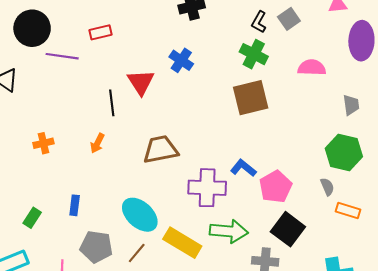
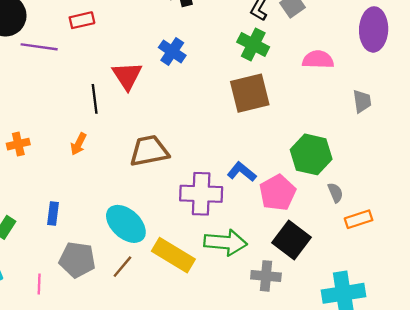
green hexagon: (344, 153) -> (311, 154), moved
orange rectangle: (348, 211) -> (359, 219), turned -35

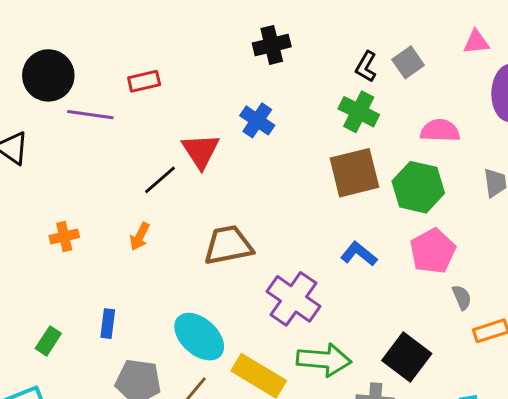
black line: (95, 99) -> (160, 180), turned 56
green hexagon: (311, 154) -> (418, 187), moved
blue L-shape: (242, 172) -> (359, 254), moved
pink pentagon: (278, 193) -> (433, 251), moved
purple cross: (201, 194) -> (293, 299), turned 33

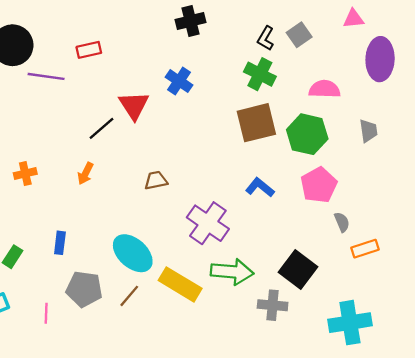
brown trapezoid: (228, 245) -> (156, 180), size x0.6

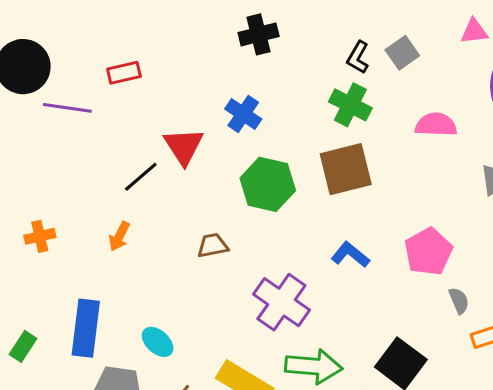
green hexagon: (307, 134) -> (268, 184), moved
blue rectangle: (60, 243) -> (86, 328), size x1.8
cyan ellipse: (133, 253) -> (158, 342), moved, size x0.6

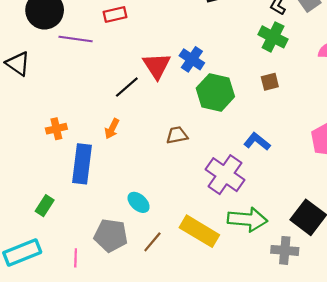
blue cross: (243, 114) -> (192, 59), moved
brown square: (346, 169) -> (270, 82), size x0.5
blue L-shape: (350, 255) -> (257, 142), moved
blue rectangle: (86, 328) -> (82, 164), moved

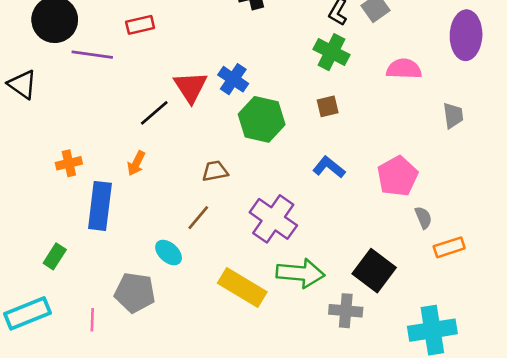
blue L-shape: (257, 142) -> (329, 167), moved
brown line: (152, 242) -> (198, 218), moved

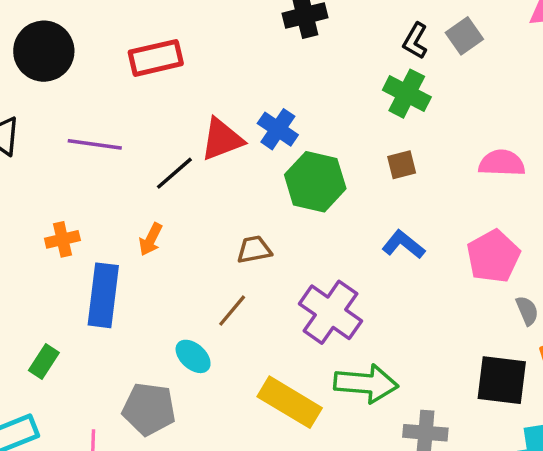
red rectangle: (140, 25) -> (156, 58), size x1.4
purple line: (92, 55) -> (95, 144), moved
pink semicircle: (404, 69) -> (502, 163), moved
red triangle: (191, 87) -> (222, 139), turned 42
black square: (374, 271) -> (502, 380), moved, turned -30

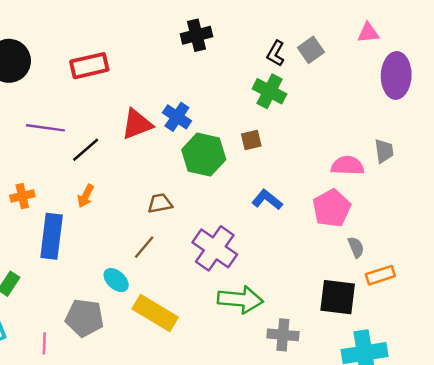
pink semicircle: (502, 163) -> (347, 166), moved
brown square: (402, 165) -> (251, 140), moved
black line: (174, 173) -> (86, 150), moved
yellow rectangle: (290, 402) -> (155, 313), moved

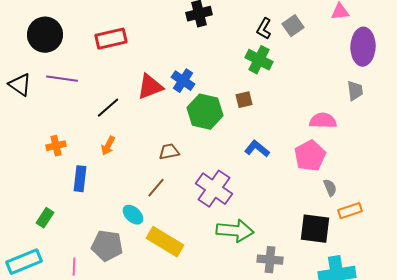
purple line: (45, 128) -> (62, 79), moved
gray trapezoid: (384, 151) -> (355, 91), moved
blue rectangle: (52, 236) -> (80, 179), size x0.7

